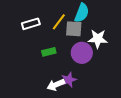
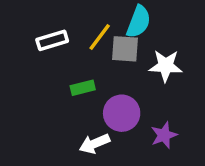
purple circle: (82, 53) -> (122, 113), moved
purple star: (69, 80) -> (164, 135), moved

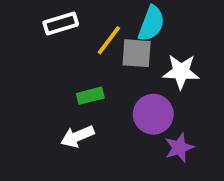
white rectangle: (52, 40) -> (61, 24), moved
purple circle: (122, 113) -> (153, 114), moved
white arrow: (95, 144) -> (77, 136), moved

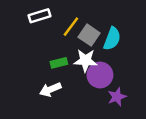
cyan semicircle: (151, 24) -> (112, 39), moved
gray square: (137, 53) -> (89, 35), turned 30
white star: (181, 72) -> (85, 60), moved

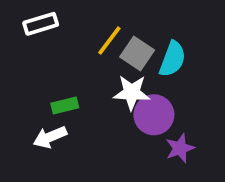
white rectangle: (39, 16) -> (41, 24), moved
green rectangle: (59, 63) -> (65, 106), moved
white arrow: (50, 90) -> (50, 137), moved

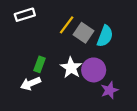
white star: (132, 93) -> (71, 68), moved, turned 30
green rectangle: (65, 106) -> (39, 64), turned -56

